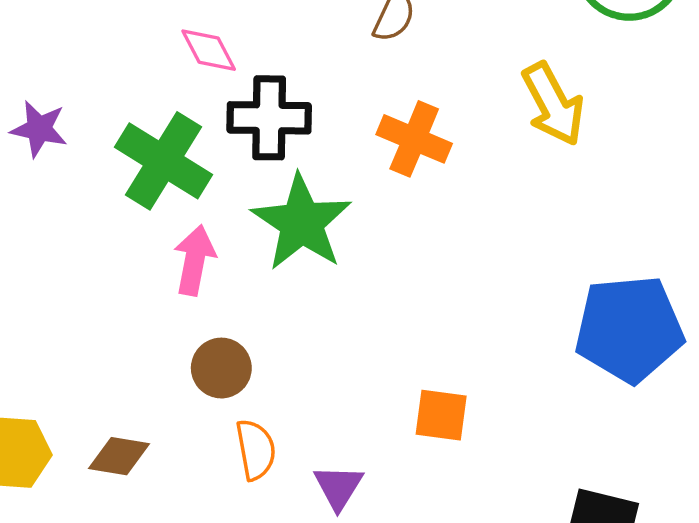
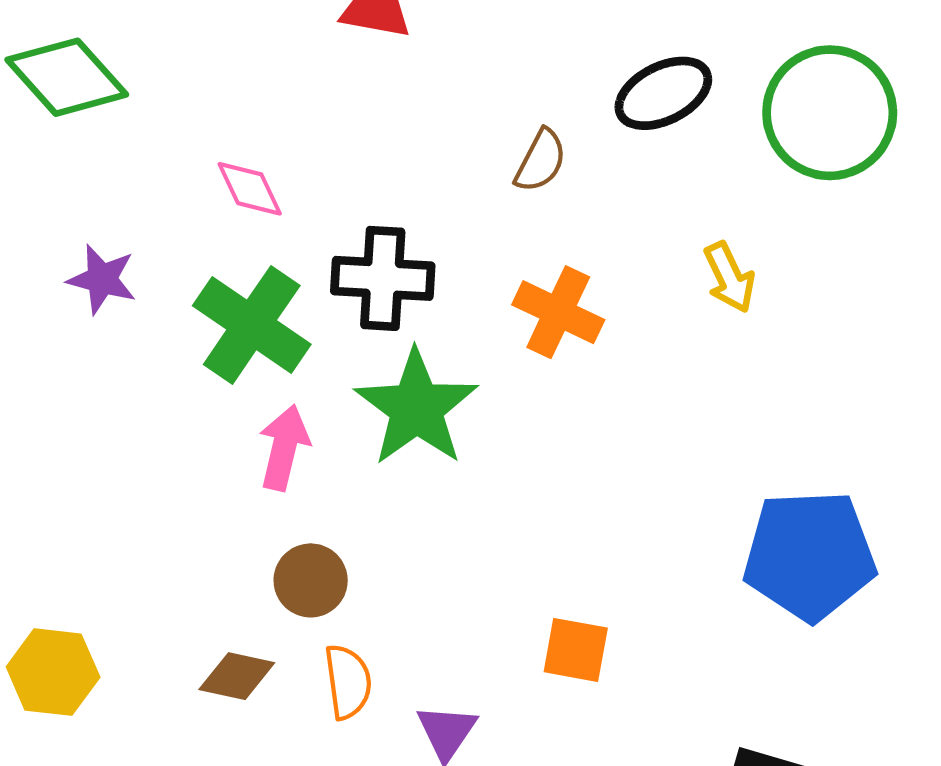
pink diamond: (209, 50) -> (250, 189), moved
yellow arrow: (553, 104) -> (729, 277), size x0.7
brown diamond: (119, 456) -> (237, 676), moved

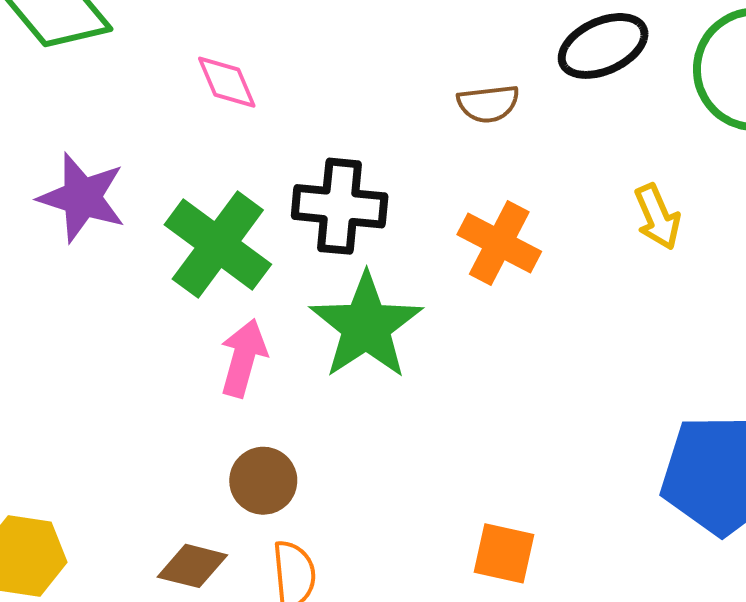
brown semicircle: (541, 161) -> (488, 104), turned 54
pink diamond: (250, 189) -> (227, 82), moved
purple star: (102, 279) -> (82, 198), size x1.4

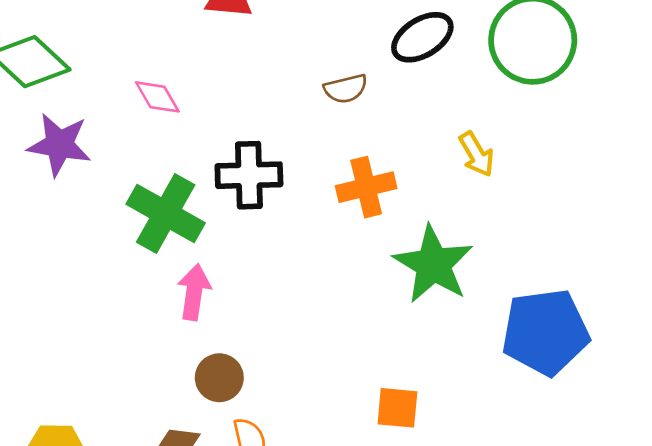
purple star: (82, 198) -> (59, 145), moved
orange cross: (499, 243) -> (366, 187), turned -34
green star: (366, 326) -> (433, 264), moved

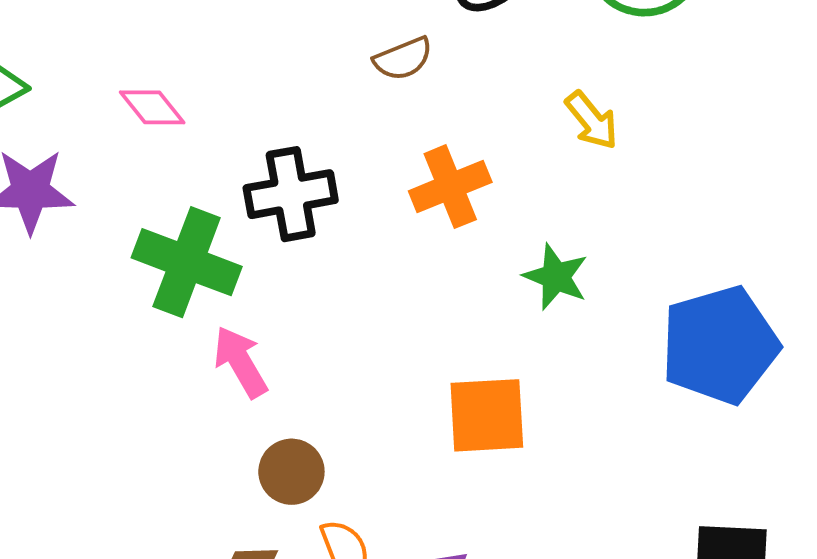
green star: (433, 264) -> (556, 277), size x0.6
pink arrow: (194, 292) -> (240, 362), turned -30
orange square: (397, 408) -> (487, 415), moved, size x1.4

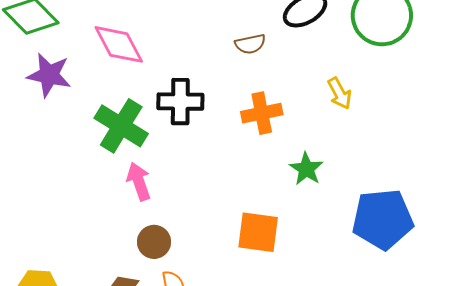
pink diamond: (152, 107) -> (119, 44), size x1.6

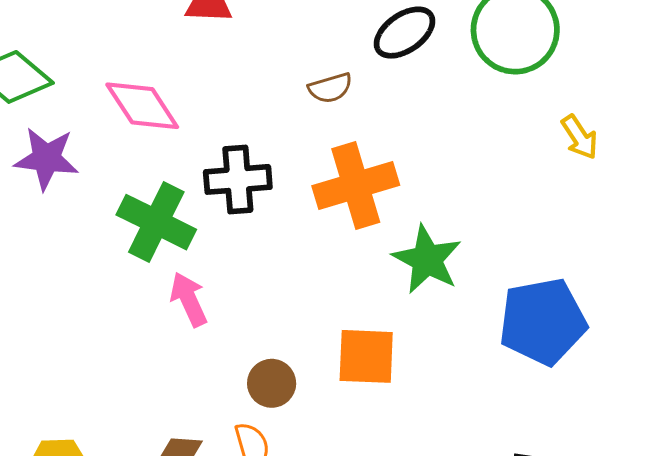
yellow arrow: (340, 93) -> (580, 137), moved
orange cross: (262, 113) -> (356, 185), size x1.4
green star: (306, 169) -> (427, 259), size x1.4
brown circle: (154, 242) -> (272, 383), moved

